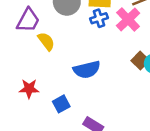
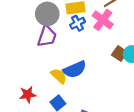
purple trapezoid: (28, 20) -> (47, 36), moved
yellow semicircle: (46, 41) -> (59, 76), moved

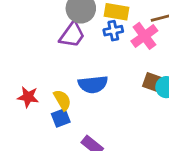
brown square: (119, 53) -> (152, 82), turned -32
yellow semicircle: (59, 76) -> (62, 100), moved

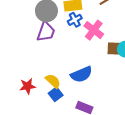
pink cross: (144, 36) -> (94, 30), moved
blue semicircle: (93, 84) -> (81, 74), moved

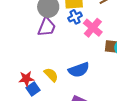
blue square: (56, 94) -> (33, 89), moved

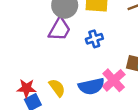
blue cross: (75, 17) -> (94, 39), moved
pink cross: (93, 28) -> (114, 80), moved

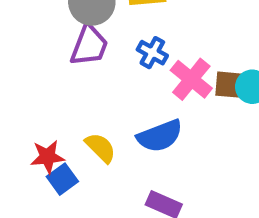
blue cross: (94, 39) -> (152, 53), turned -35
pink cross: (114, 80) -> (191, 79), moved

